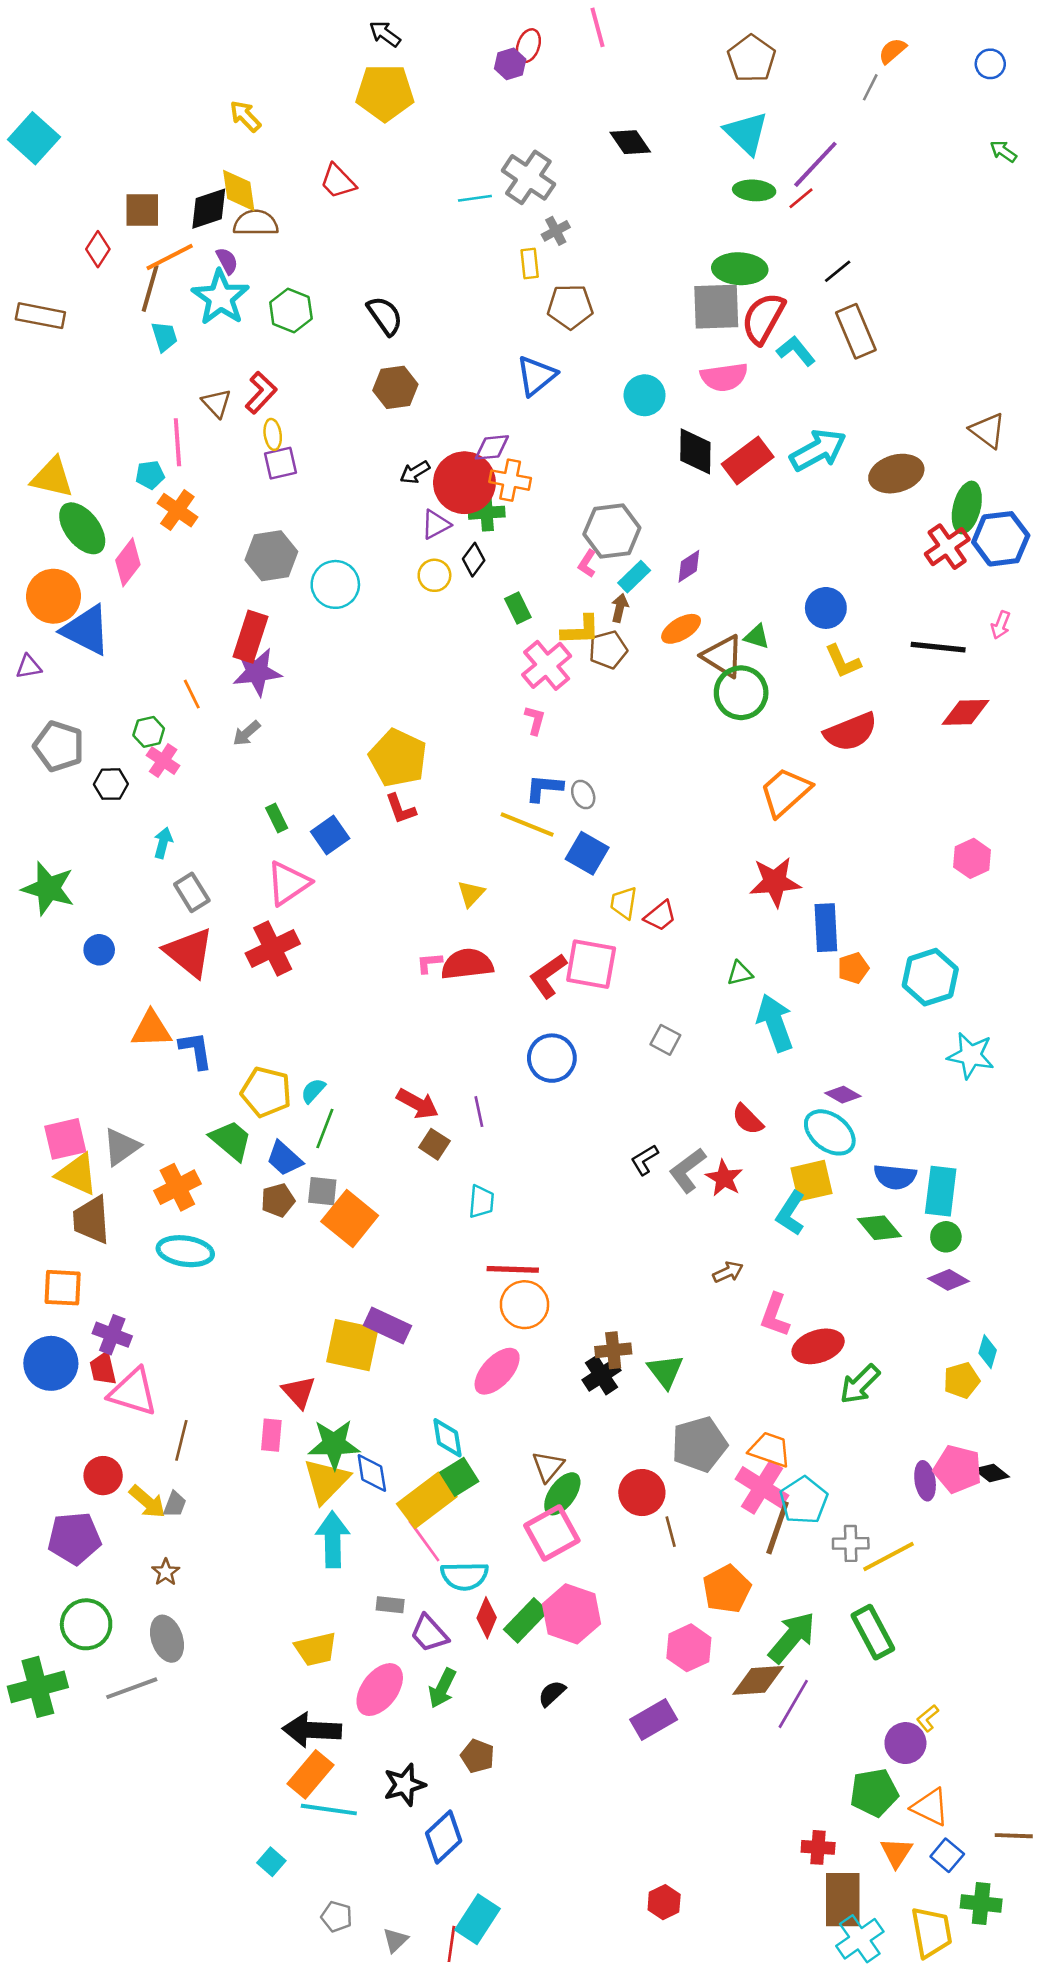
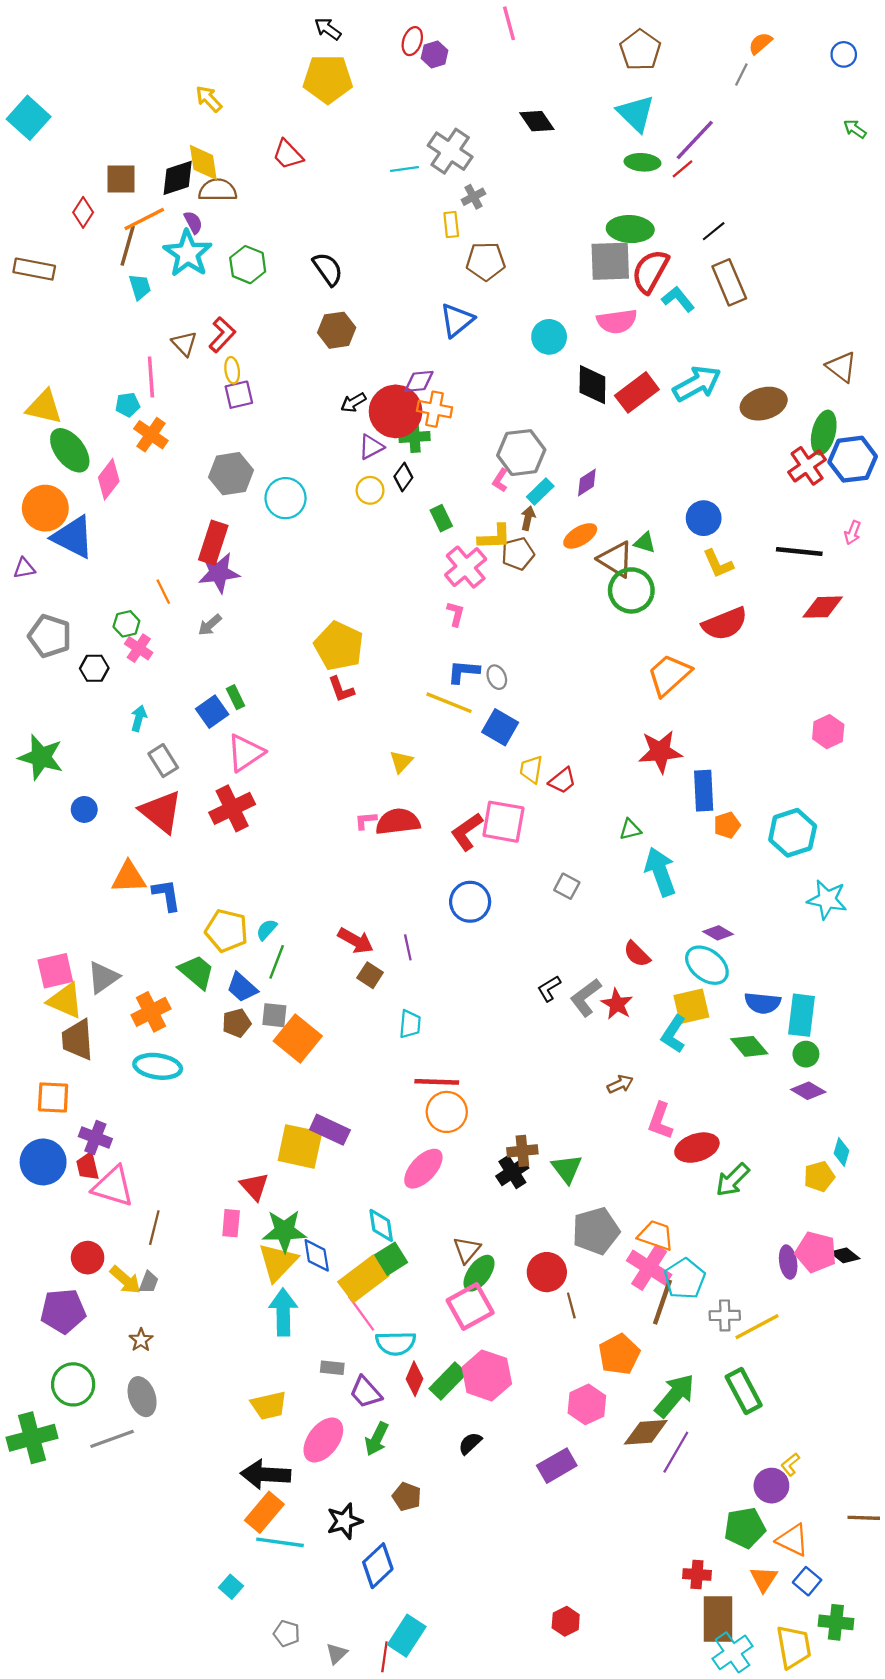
red ellipse: (528, 46) -> (412, 41), moved
blue square: (330, 835) -> (212, 712), moved
brown line: (1014, 1836) -> (864, 1518), moved

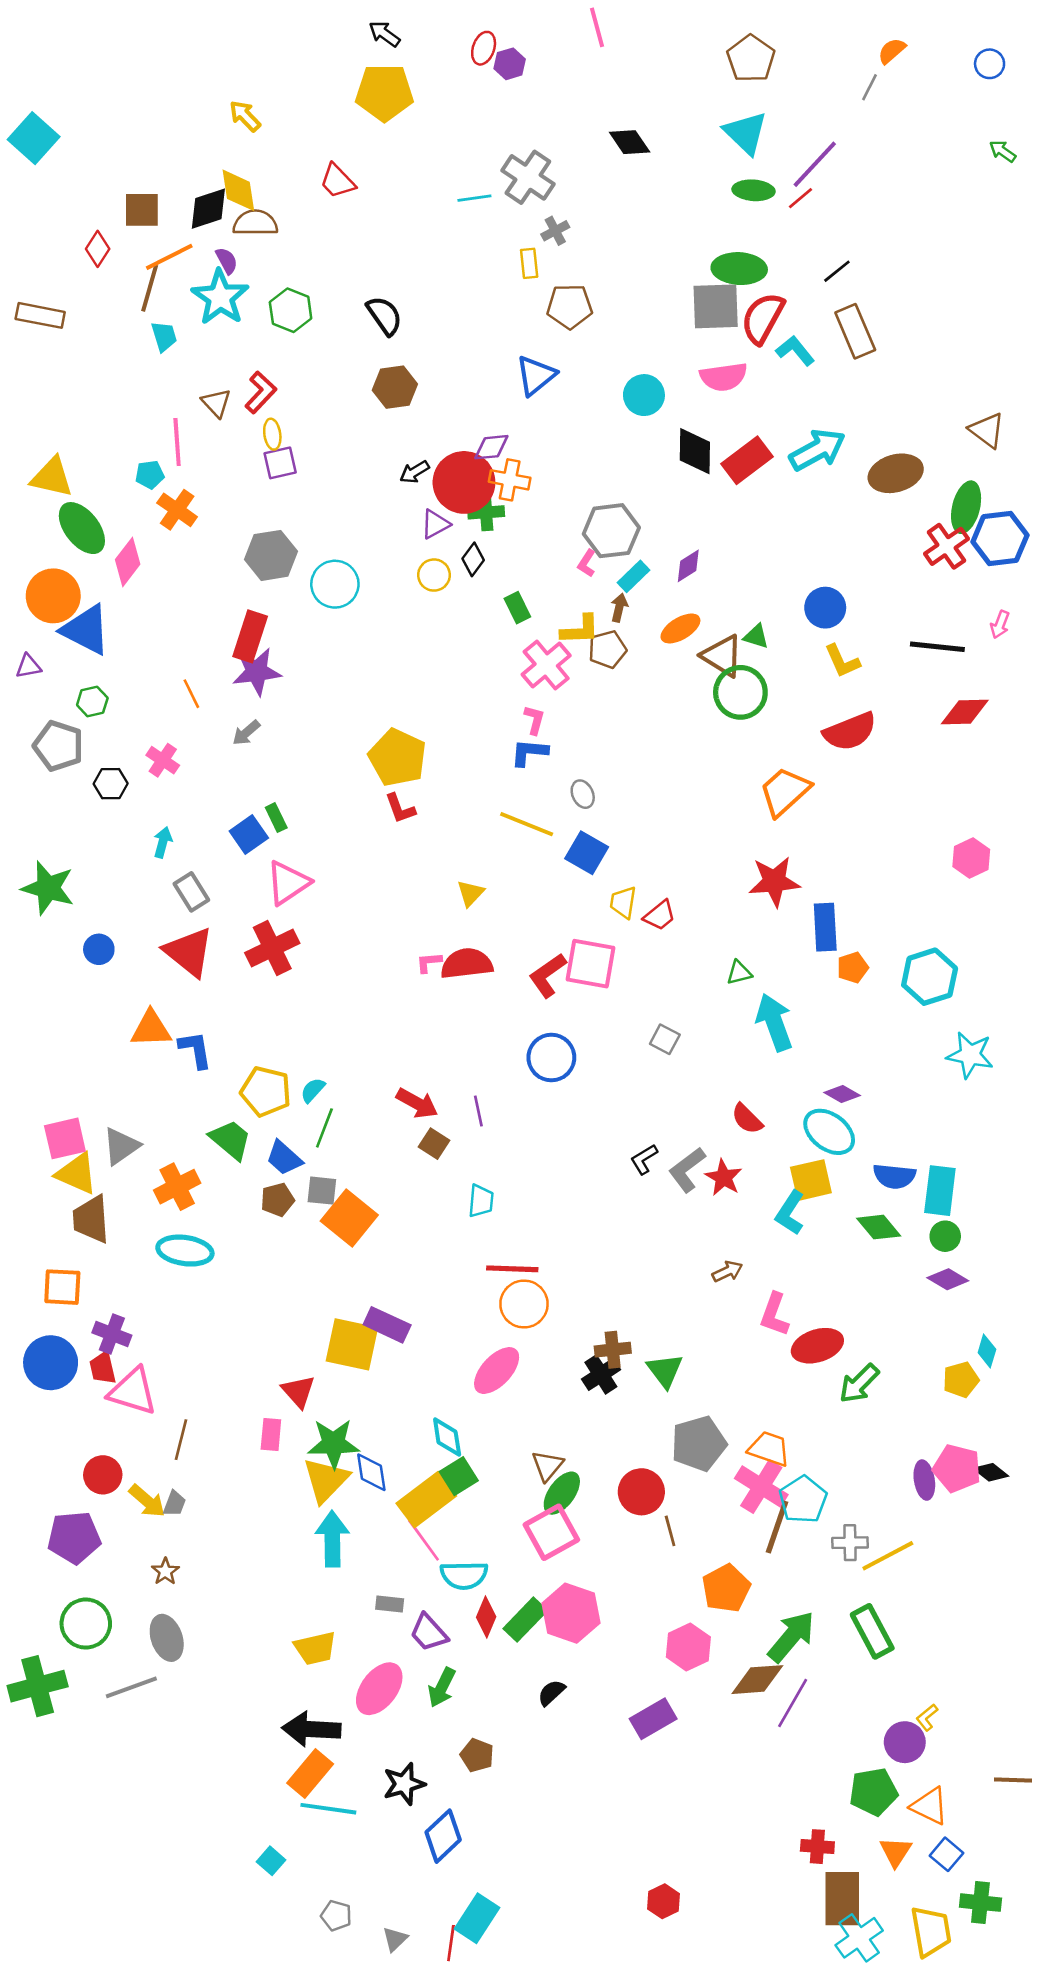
green hexagon: (126, 624) -> (92, 702), moved
blue L-shape: (463, 672) -> (529, 752), moved

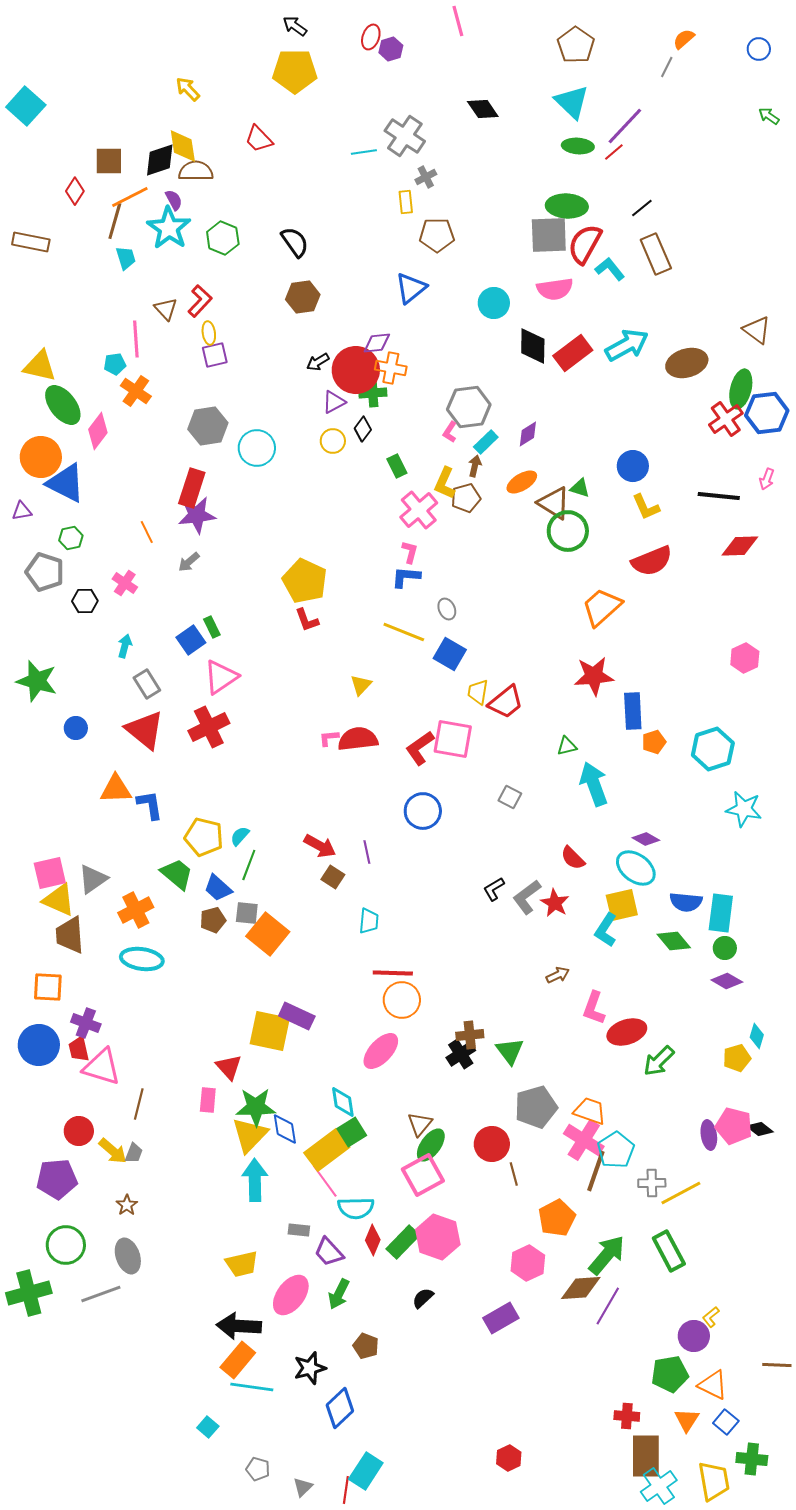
yellow L-shape: (580, 630) -> (445, 483), turned 116
red trapezoid: (660, 915) -> (506, 702), size x1.4

